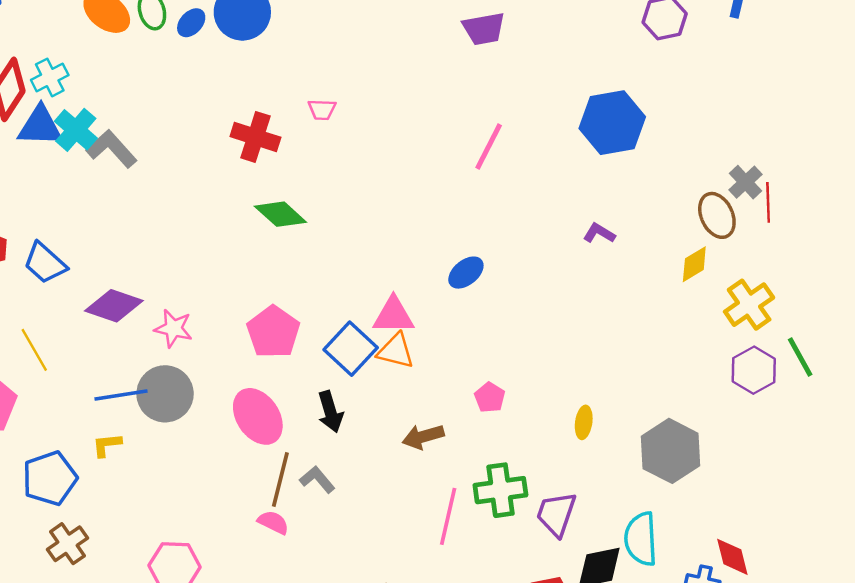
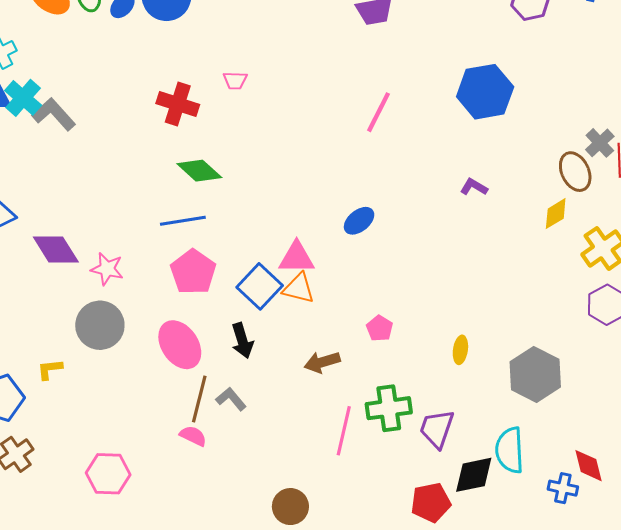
purple diamond: (114, 306) -> (56, 249), turned 39
blue line: (121, 395) -> (183, 221), moved

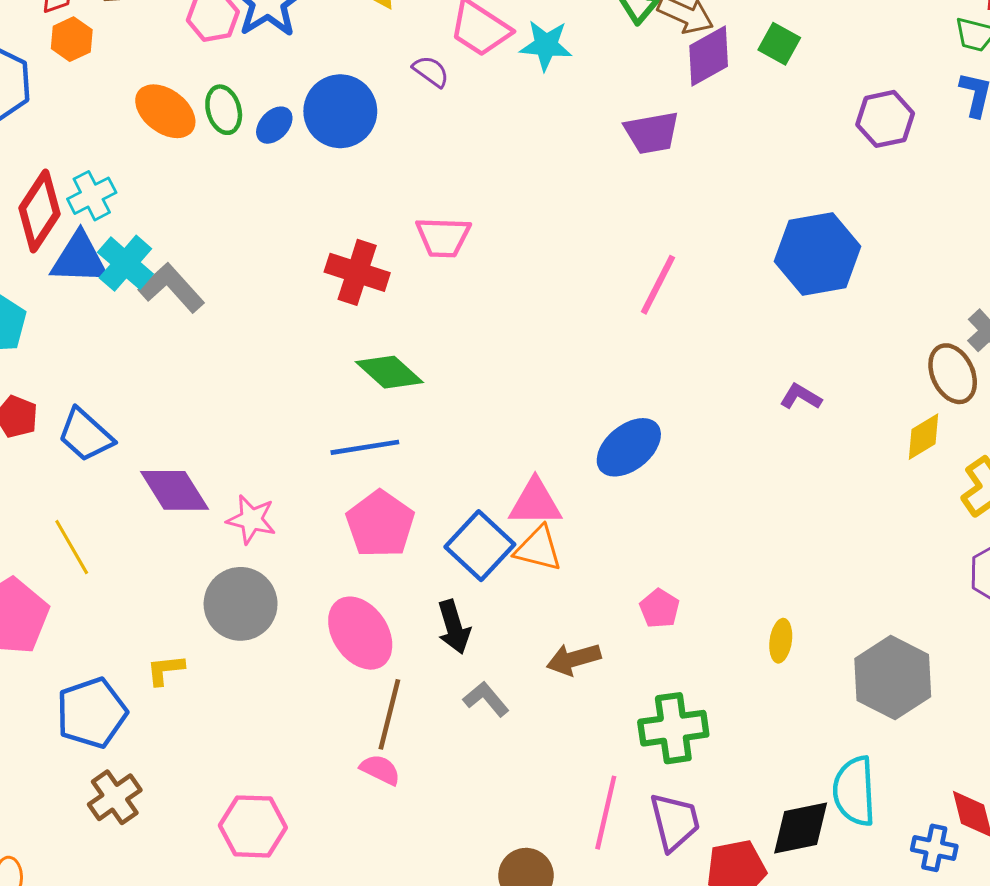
pink trapezoid: (235, 80) -> (443, 237), size x1.5
blue ellipse: (359, 221) -> (629, 447), size x1.4
gray L-shape: (231, 399) -> (486, 699), moved
purple trapezoid: (437, 429) -> (675, 822), moved, turned 147
pink line: (344, 431) -> (606, 813), moved

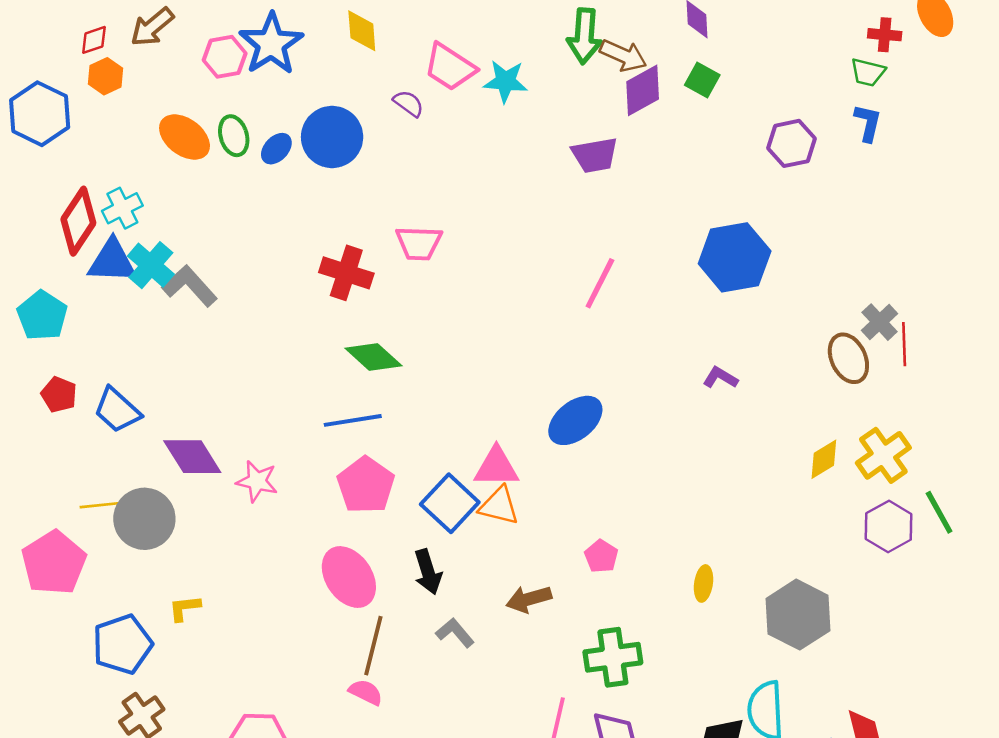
yellow diamond: (923, 437) -> (824, 459), moved
yellow line: (72, 547) -> (106, 505), turned -66
gray circle: (241, 604) -> (144, 519), moved

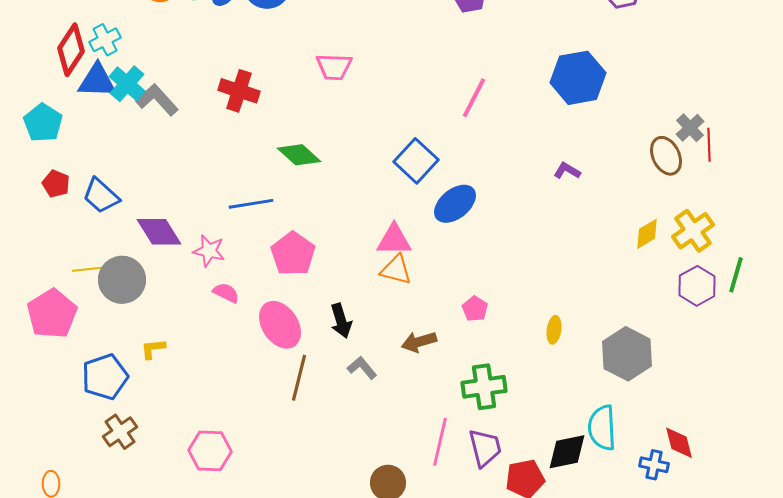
red cross: (346, 273) -> (239, 91), moved
blue line: (353, 420) -> (251, 204), moved
blue square: (450, 503) -> (416, 161), moved
green line: (939, 512) -> (736, 275), turned 45
pink semicircle: (366, 692) -> (226, 293), moved

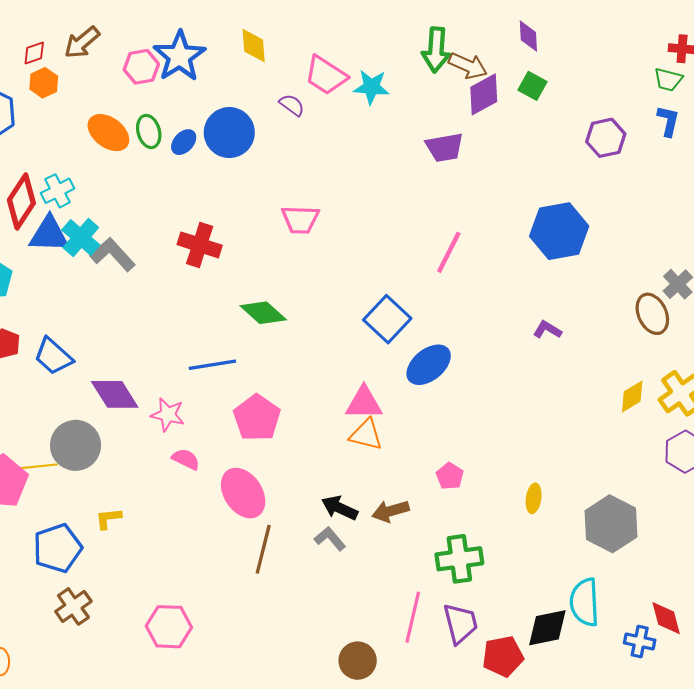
yellow line: (92, 269) -> (36, 467), moved
black arrow: (341, 321) -> (340, 508), moved, turned 132

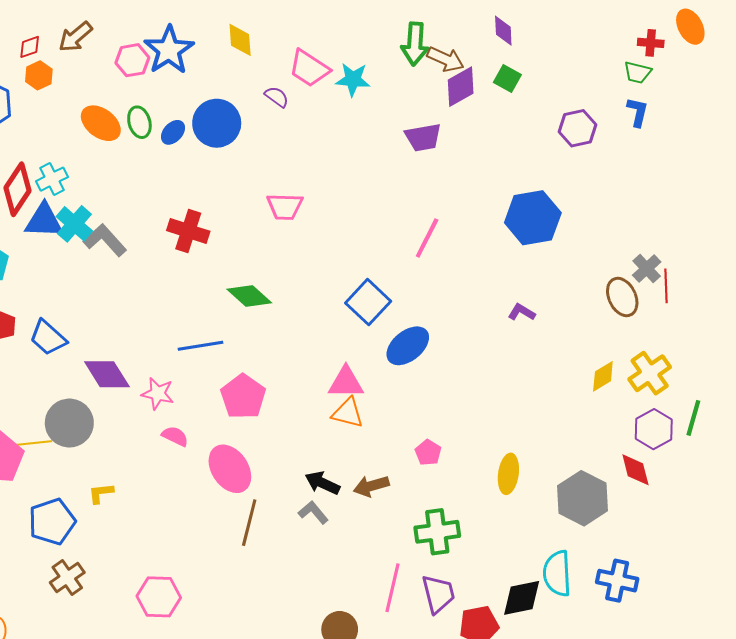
yellow ellipse: (534, 498) -> (508, 474), size x1.4
red diamond: (666, 618) -> (635, 470), moved
blue cross: (640, 641) -> (617, 581), moved, size x1.4

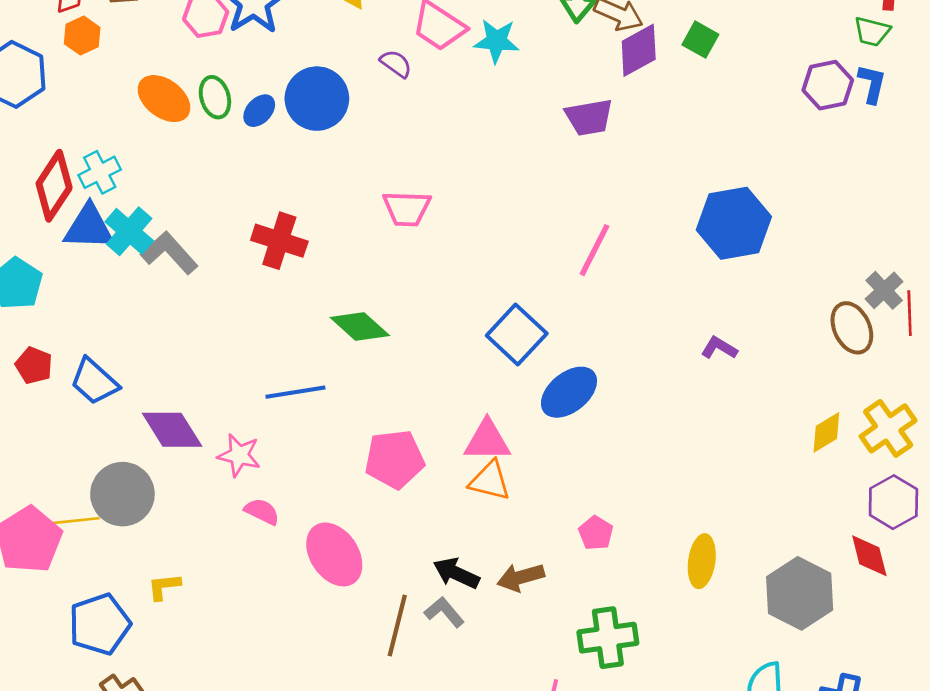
purple hexagon: (578, 128) -> (828, 85), moved
pink pentagon: (243, 397) -> (395, 459), moved, turned 30
brown line: (249, 523) -> (397, 626), moved

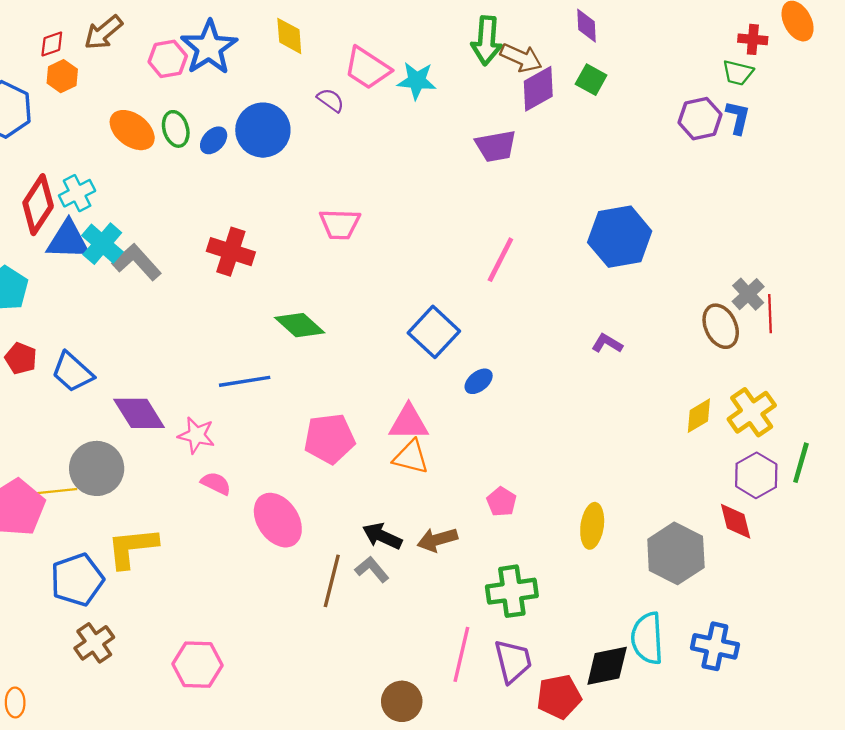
blue ellipse: (569, 392) -> (479, 381), size x0.6
yellow L-shape: (164, 587) -> (132, 548), size x1.8

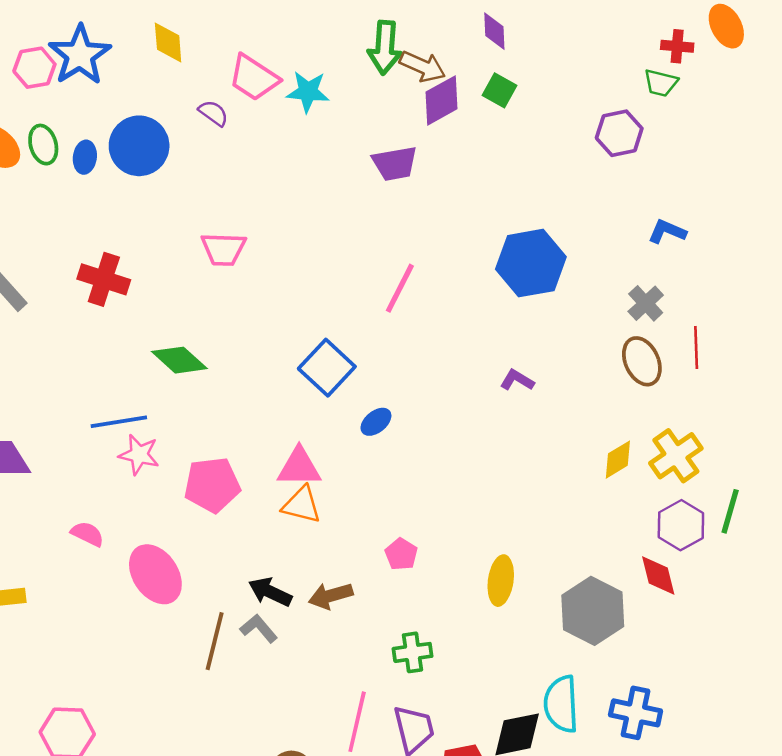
blue L-shape: (738, 117) -> (667, 232), moved, turned -80
blue ellipse: (214, 140) -> (85, 157), turned -36
gray cross: (748, 294) -> (646, 303), moved
pink star: (196, 435) -> (139, 455), moved
green cross: (512, 591) -> (413, 652), size x0.7

